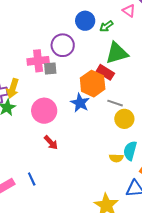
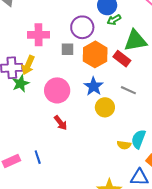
green arrow: (106, 26) -> (114, 20), moved
pink cross: (38, 61) -> (39, 35), moved
orange hexagon: (93, 84) -> (95, 54), moved
yellow circle: (124, 119) -> (105, 107), moved

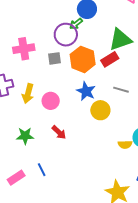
green arrow: (114, 20) -> (76, 24), moved
red rectangle: (122, 59) -> (110, 59), turned -60
yellow arrow: (28, 65) -> (28, 93), moved
green star: (21, 84) -> (25, 136), moved, turned 30
pink circle: (57, 90) -> (51, 101), size x0.7

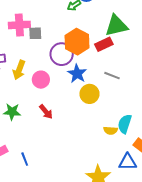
purple circle: (66, 35) -> (62, 54), moved
gray square: (55, 58) -> (35, 33), moved
blue line: (42, 170) -> (25, 159), moved

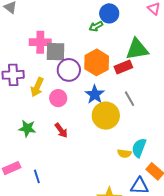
gray square: (35, 33) -> (55, 52), size x1.5
purple circle: (62, 54) -> (69, 70), moved
gray line: (112, 76) -> (129, 99), turned 35
yellow circle: (89, 94) -> (106, 116), size x1.4

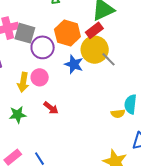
gray square: (55, 52) -> (25, 33), turned 30
yellow arrow: (37, 87) -> (23, 82), moved
yellow circle: (106, 116) -> (95, 50), moved

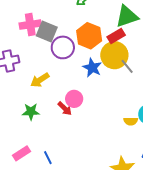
pink circle: (40, 77) -> (74, 99), moved
yellow arrow: (23, 82) -> (40, 80), turned 42

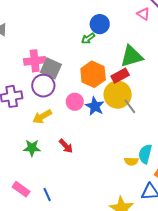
purple circle: (63, 47) -> (43, 86), moved
pink circle: (74, 99) -> (75, 102), moved
pink rectangle: (22, 153) -> (21, 189), turned 66

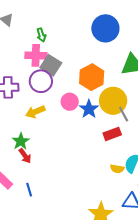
blue circle: (100, 24) -> (105, 28), size x1.4
green arrow: (88, 38) -> (41, 35), moved, turned -80
red rectangle: (120, 76) -> (112, 134), moved
red arrow: (66, 146) -> (25, 156), moved
green star: (32, 148) -> (21, 141), turned 30

